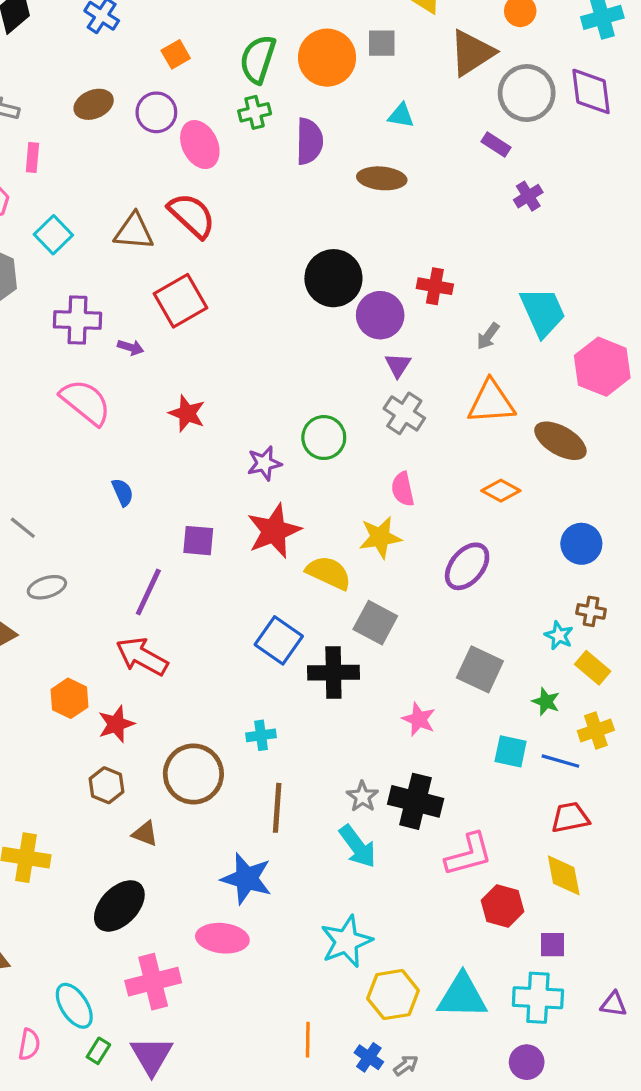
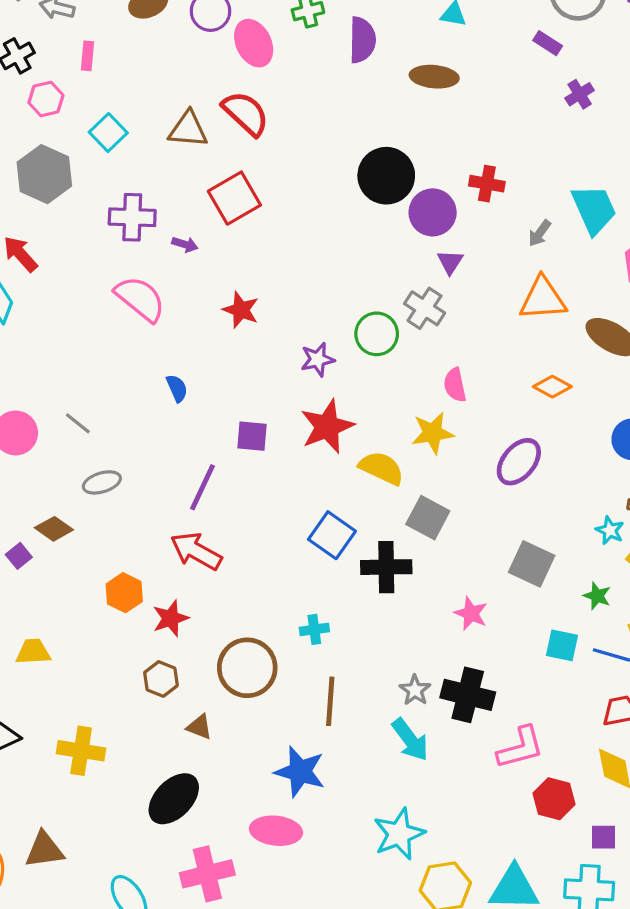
gray cross: (404, 413) -> (425, 308), moved

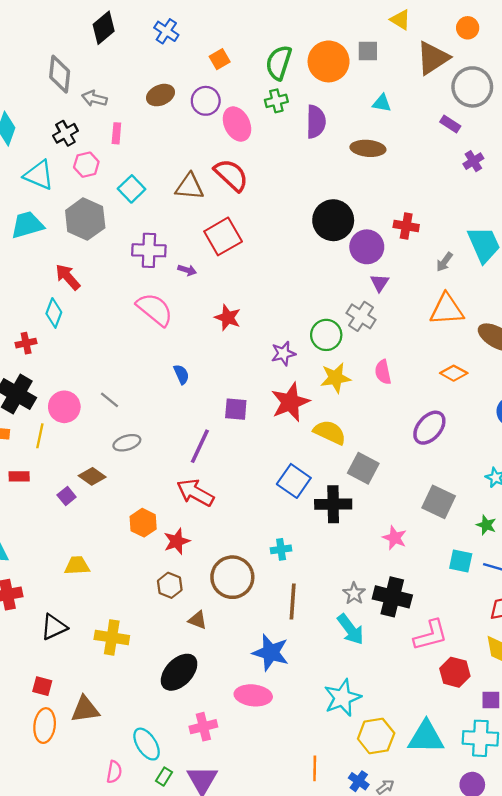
yellow star: (433, 433) -> (336, 378), moved
pink cross: (207, 874) -> (203, 727), size x0.7

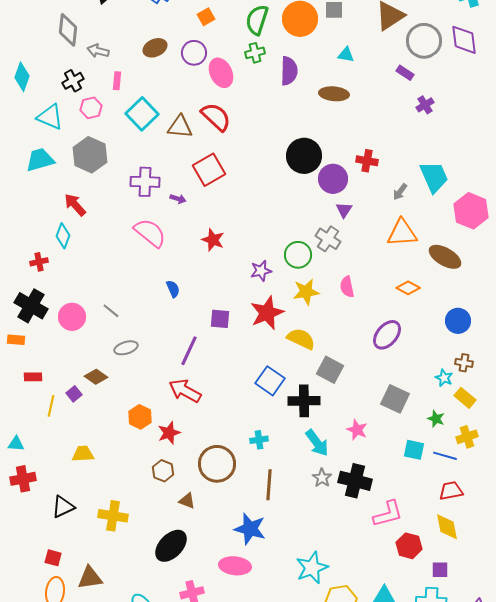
cyan square: (132, 189) -> (142, 114), moved, size x1.4
yellow line: (40, 436) -> (51, 406), moved
cyan arrow: (351, 629) -> (317, 443), moved

